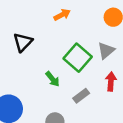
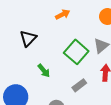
green arrow: (53, 79) -> (44, 71), moved

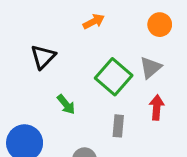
gray rectangle: (79, 85) -> (118, 126), turned -48

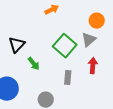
orange circle: (160, 25) -> (97, 21), moved
black triangle: (43, 57) -> (17, 45), moved

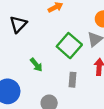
black triangle: (17, 45) -> (18, 24), moved

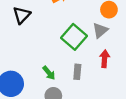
green arrow: (36, 65) -> (49, 73), moved

